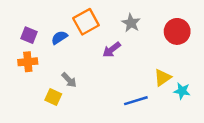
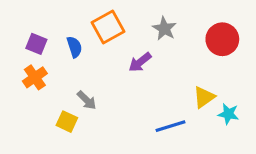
blue semicircle: (59, 38) -> (74, 47), turned 105
orange cross: (28, 62) -> (35, 77), turned -30

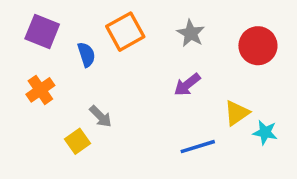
purple square: (36, 44) -> (42, 32), moved, size x1.4
purple arrow: (140, 62) -> (187, 85), moved
yellow square: (67, 122) -> (78, 141), turned 30

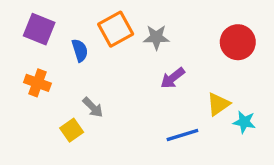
gray star: (191, 33) -> (156, 37), moved, turned -30
orange cross: (40, 90) -> (37, 83), turned -35

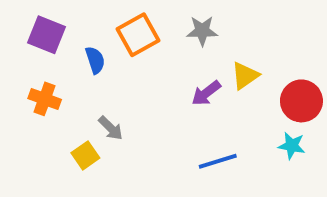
gray star: (156, 37) -> (202, 31), moved
red circle: (238, 42) -> (301, 101), moved
yellow triangle: (218, 104) -> (245, 76), moved

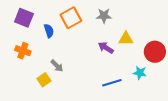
yellow triangle: (245, 76) -> (126, 39), turned 35
purple arrow: (206, 93) -> (106, 48), turned 70
cyan star: (292, 146) -> (140, 73), moved

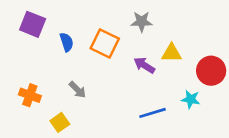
orange square: (71, 18) -> (105, 43), moved, turned -35
orange cross: (23, 51) -> (30, 95), moved
yellow square: (44, 80) -> (60, 122), moved

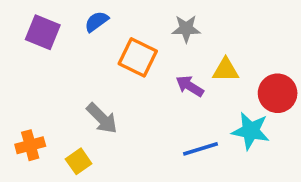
blue semicircle: (67, 42) -> (97, 22), moved, turned -108
gray arrow: (78, 90) -> (102, 118), size x1.4
orange cross: (30, 95) -> (30, 145), moved, turned -35
cyan star: (191, 99) -> (251, 131), size x1.5

